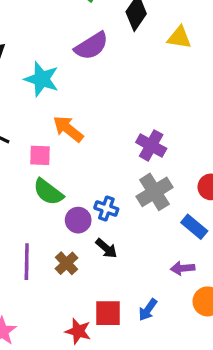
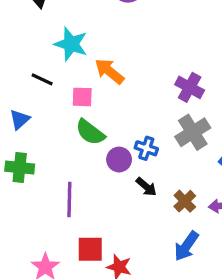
cyan star: (42, 79) -> (71, 44), moved
brown cross: (67, 263) -> (185, 201), moved
blue arrow: (148, 310) -> (186, 246), size x1.4
red square: (108, 313) -> (90, 249), moved

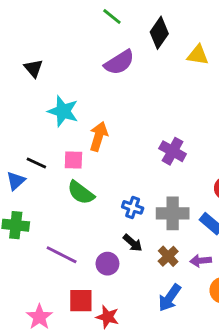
orange arrow: (109, 71) -> (99, 136), turned 68
black line: (42, 79) -> (36, 163), moved
gray cross: (193, 132) -> (173, 213), moved, turned 32
purple circle: (119, 160) -> (107, 264), moved
purple line: (69, 200) -> (62, 255), turned -64

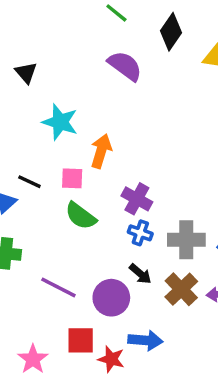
purple semicircle: (119, 62) -> (125, 66), turned -112
purple cross: (173, 151) -> (137, 199), moved
brown cross: (168, 256) -> (181, 289), size x1.4
purple circle: (107, 264) -> (111, 298), size x1.4
blue arrow: (170, 298) -> (145, 340), moved, turned -120

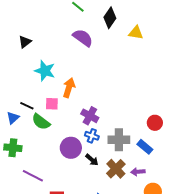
black triangle: (26, 73) -> (25, 42), turned 32
green semicircle: (81, 216) -> (41, 122), moved
purple line: (58, 287) -> (33, 176), moved
purple circle: (111, 298) -> (71, 148), moved

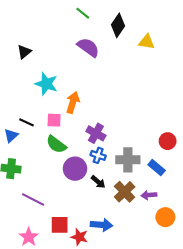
green semicircle: (41, 122) -> (56, 144), moved

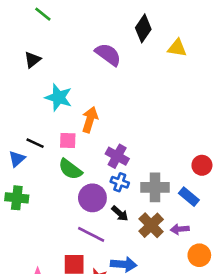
green line: (83, 13) -> (43, 14), moved
purple line: (33, 199) -> (91, 234), moved

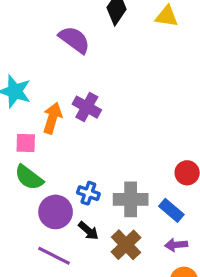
yellow triangle: (177, 48) -> (167, 16), moved
purple cross: (117, 156) -> (87, 107), moved
purple arrow: (180, 229) -> (176, 245), moved

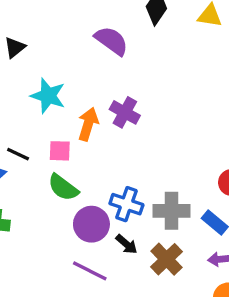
blue cross: (88, 193) -> (126, 204), size x1.4

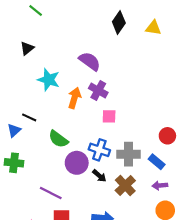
purple semicircle: (111, 41) -> (90, 61), moved
pink square: (60, 151) -> (109, 116), moved
purple line: (90, 271) -> (51, 193), moved

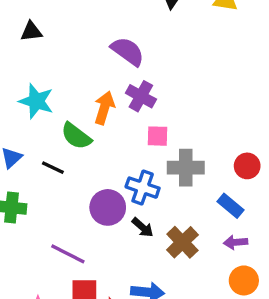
black triangle: (27, 48) -> (31, 31), turned 32
cyan star: (49, 80) -> (36, 101), moved
black line: (29, 117) -> (53, 168), moved
green semicircle: (58, 139) -> (76, 136), moved
gray cross: (129, 154) -> (186, 168), moved

